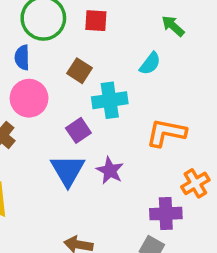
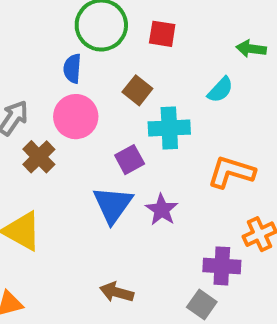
green arrow: (173, 26) -> (251, 49), turned -40

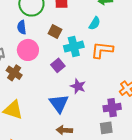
orange L-shape: (231, 172) -> (102, 50), moved
blue triangle: (113, 205) -> (59, 103), moved
gray square: (202, 304) -> (106, 128), turned -32

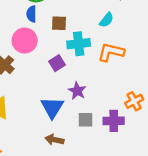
blue semicircle: (22, 27) -> (31, 14), moved
brown square: (55, 31) -> (59, 23), turned -32
gray square: (106, 128) -> (85, 120), moved

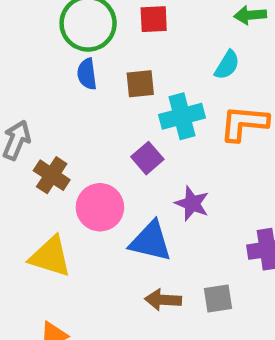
pink circle: (25, 41) -> (100, 207), moved
blue triangle: (52, 108) -> (151, 241), turned -40
gray square: (85, 120) -> (218, 299), moved

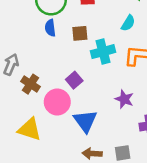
purple square: (147, 158) -> (74, 80), moved
purple star: (192, 203) -> (124, 99), moved
blue triangle: (151, 241) -> (85, 121), turned 40

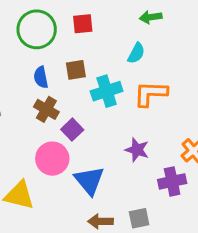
blue semicircle: (50, 28) -> (41, 77), moved
brown cross: (30, 84) -> (46, 109), moved

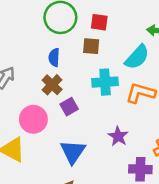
cyan semicircle: (136, 53) -> (137, 57), size x1.5
brown square: (76, 70) -> (91, 46), moved
pink circle: (52, 159) -> (33, 119), moved

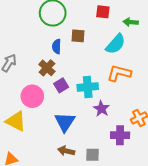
red square: (99, 22) -> (103, 12), moved
blue semicircle: (54, 57) -> (57, 46), moved
cyan cross: (105, 82) -> (88, 87), moved

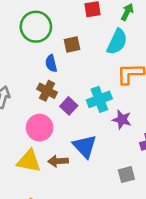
green arrow: (131, 22) -> (127, 12), turned 128
brown arrow: (66, 151) -> (58, 161), moved

